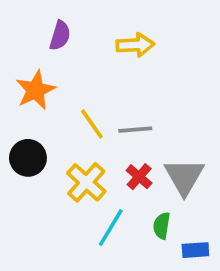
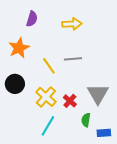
gray line: (135, 130) -> (73, 59), moved
red cross: (139, 177) -> (70, 101), moved
cyan line: (111, 228) -> (48, 126), moved

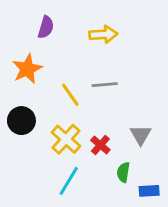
gray triangle: (98, 94) -> (141, 135), size x0.7

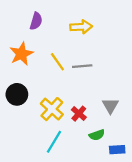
yellow line: (70, 95) -> (57, 62), moved
green semicircle: (123, 172) -> (97, 135), turned -119

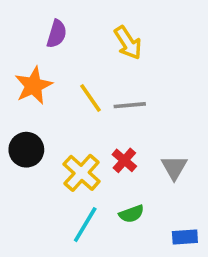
yellow arrow: (81, 27) -> (128, 43), turned 60
red cross: (79, 114) -> (124, 160), moved
green semicircle: (97, 135) -> (131, 214), moved

